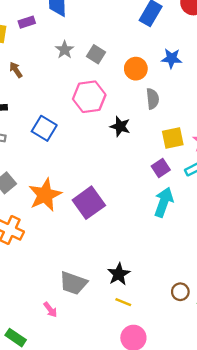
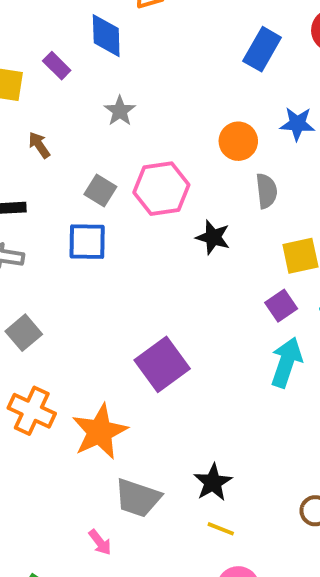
purple rectangle: (27, 22) -> (57, 66), turned 63
gray square: (96, 54) -> (100, 190), moved
blue square: (44, 128) -> (87, 242), turned -30
orange star: (45, 195) -> (100, 432), moved

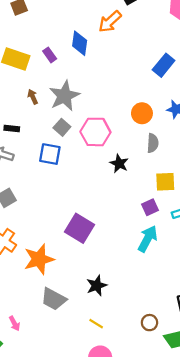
gray star: (120, 111) -> (64, 96), moved, size x1.8
purple square: (162, 364) -> (79, 228), turned -32
black star: (213, 482) -> (97, 286), moved
pink arrow: (100, 542) -> (14, 323), moved

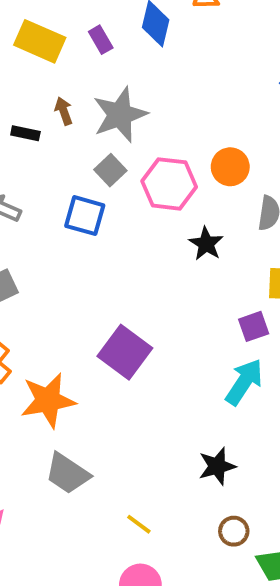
orange circle: (142, 113) -> (230, 167), moved
black rectangle: (12, 128) -> (25, 133), moved
black star: (97, 286) -> (217, 466), moved

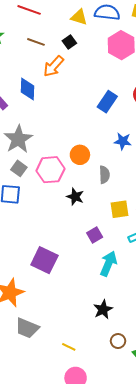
purple square: (254, 326) -> (95, 235), moved

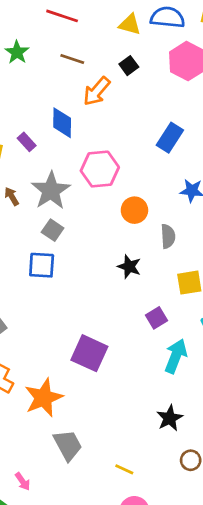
black square: (69, 42) -> (129, 66), moved
pink hexagon: (50, 170) -> (100, 169), moved
gray trapezoid: (27, 328) -> (68, 445), turned -140

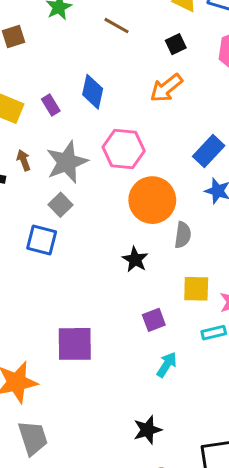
orange arrow: (97, 91) -> (166, 88), moved
blue rectangle: (170, 138) -> (209, 151), moved
orange circle: (134, 210) -> (152, 200), size x1.6
purple square: (89, 353) -> (75, 344), turned -36
cyan arrow: (176, 356) -> (167, 365), size x0.7

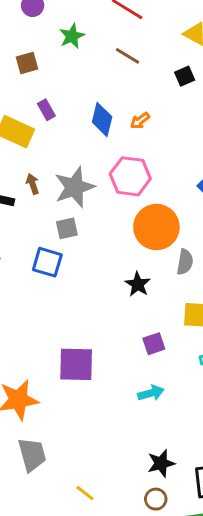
orange arrow: (166, 88) -> (140, 121), moved, size x0.6
purple rectangle: (51, 105) -> (46, 110), moved
gray square: (61, 205) -> (67, 228), turned 30
cyan arrow: (167, 365) -> (151, 393), moved, turned 40
black star: (147, 430) -> (161, 463), moved

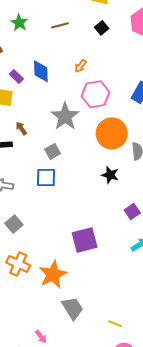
brown line: (128, 56) -> (60, 25), turned -30
blue diamond: (102, 119) -> (41, 71), moved
pink hexagon: (130, 176) -> (95, 94), moved
gray star: (75, 187) -> (65, 116), moved

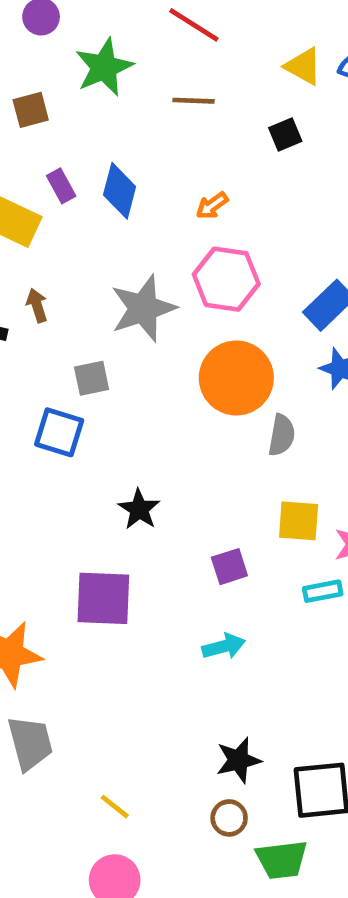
green star: (19, 23) -> (104, 67), size x1.4
black star: (110, 175) -> (139, 509), moved

